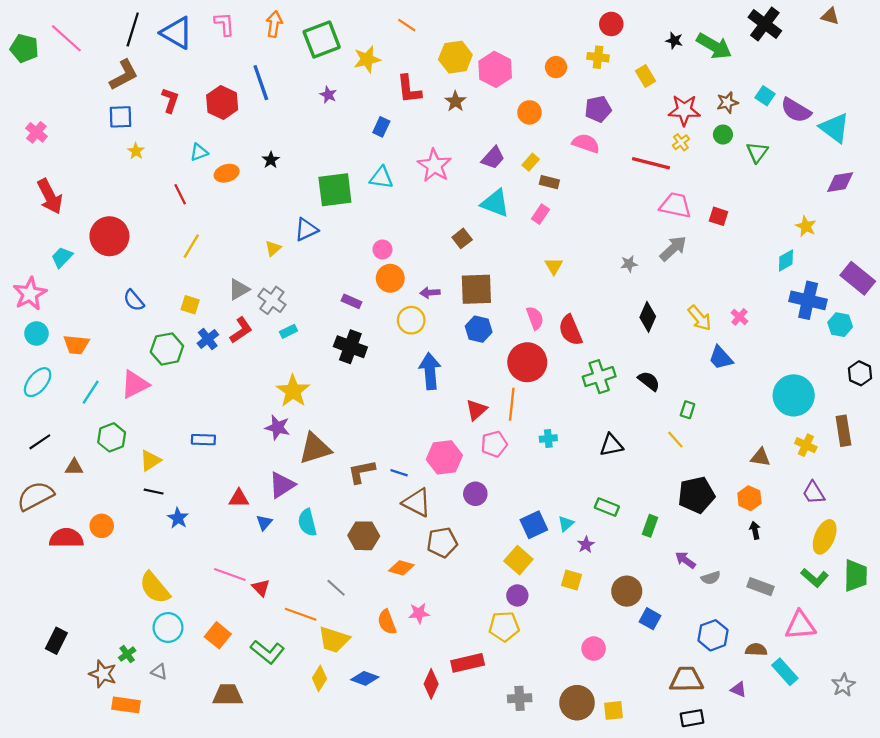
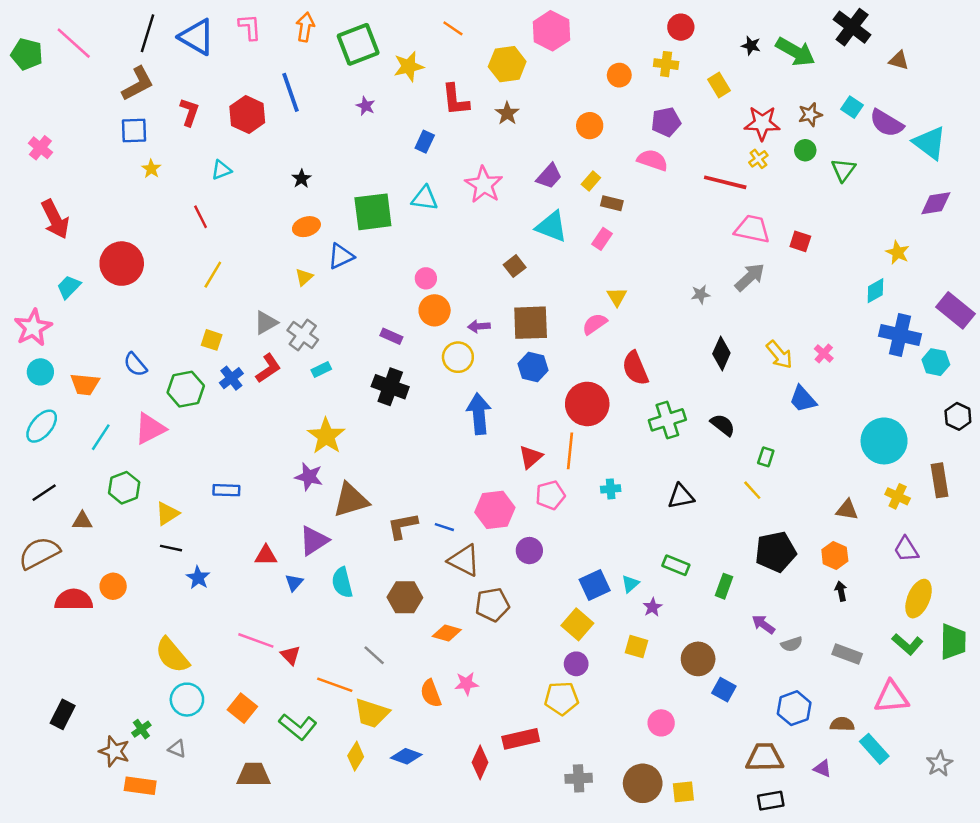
brown triangle: (830, 16) -> (899, 60), moved
pink hexagon: (495, 69) -> (552, 31), moved
orange ellipse: (227, 173) -> (306, 227), moved
blue semicircle: (134, 300) -> (135, 365), moved
pink semicircle: (535, 318) -> (595, 324), moved, turned -105

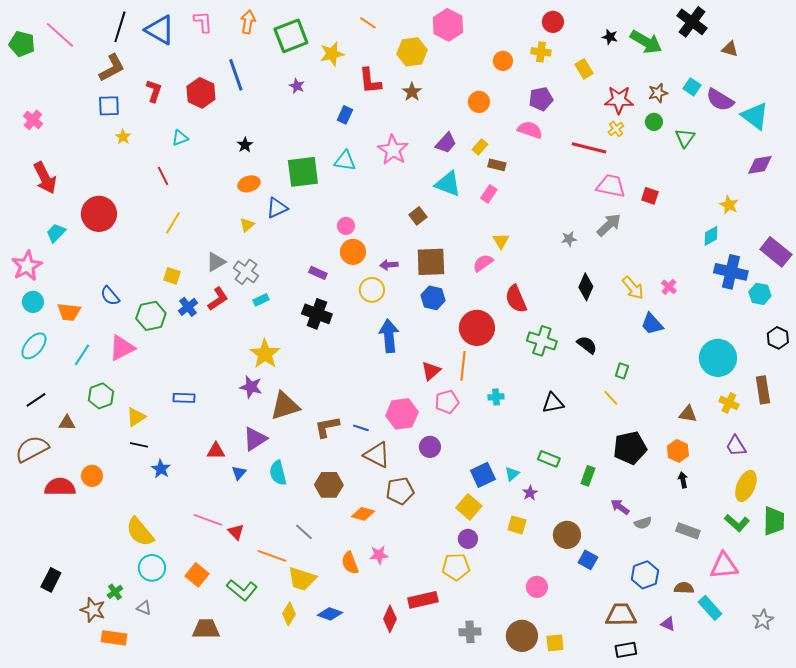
green cross: (667, 420) -> (542, 341), turned 36

